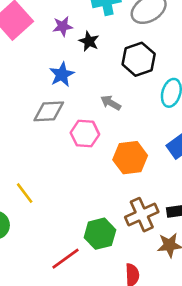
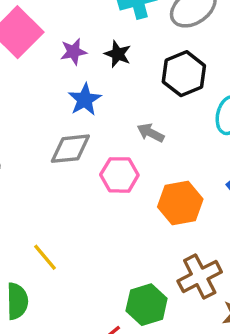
purple star: (63, 26) -> (73, 52), moved

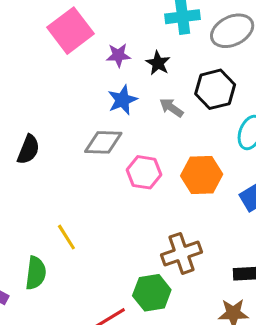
gray arrow: (151, 133) -> (171, 108), moved
orange hexagon: (180, 203) -> (202, 175), moved
brown cross: (200, 276) -> (182, 253), moved

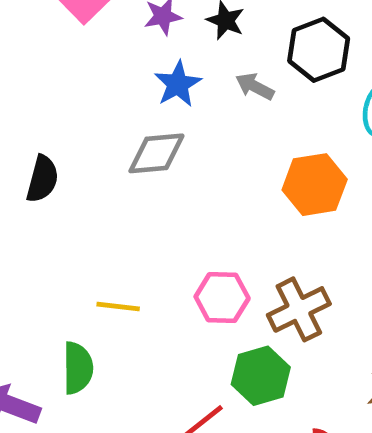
pink hexagon: (144, 172) -> (222, 298), moved
yellow line: (66, 237) -> (118, 306), turned -44

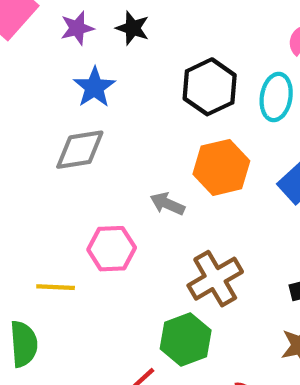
black hexagon: (319, 50) -> (210, 87), moved
gray arrow: (255, 86) -> (167, 204), moved
pink hexagon: (222, 298) -> (112, 249), moved

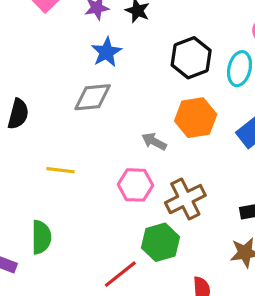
pink hexagon: (112, 249) -> (135, 185), moved
yellow line: (56, 287) -> (60, 170), moved

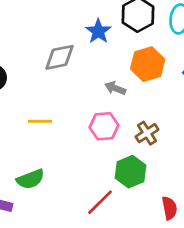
blue star: (106, 52) -> (98, 31), moved
brown cross: (185, 199) -> (147, 133), size x0.7
green semicircle: (41, 237) -> (30, 179), turned 76

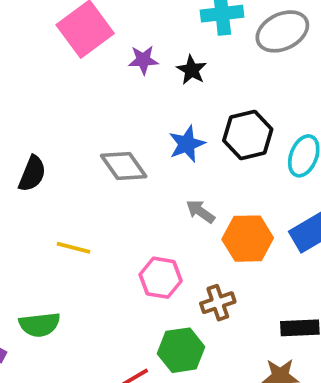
gray diamond: (60, 57) -> (124, 166), turned 52
orange hexagon: (148, 64) -> (248, 239), moved
gray arrow: (115, 88) -> (200, 211), moved

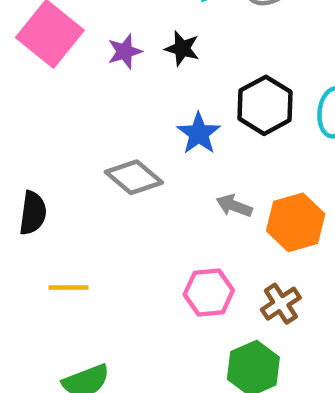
yellow line: (74, 248) -> (68, 287), moved

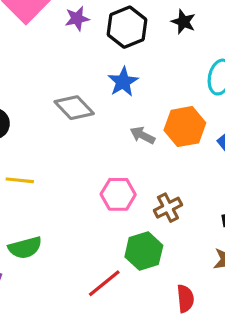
black star: (182, 48) -> (183, 22), moved
black hexagon: (265, 105) -> (127, 27), moved
orange hexagon: (296, 222) -> (185, 127), moved

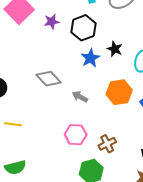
black star: (183, 22) -> (115, 49), moved
blue star: (123, 82) -> (90, 58), moved
gray arrow: (143, 135) -> (80, 97), moved

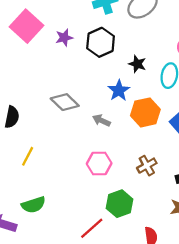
blue star: (90, 58) -> (119, 90), moved
yellow line: (13, 124) -> (28, 156), turned -66
brown cross: (107, 144) -> (147, 166), moved

